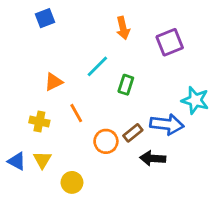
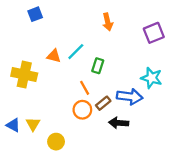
orange arrow: (123, 28) -> (108, 22), moved
purple square: (170, 42) -> (154, 33), moved
orange triangle: (54, 82) -> (54, 56), moved, turned 40
orange line: (76, 113) -> (85, 88), moved
yellow cross: (39, 122) -> (24, 75), moved, size x1.6

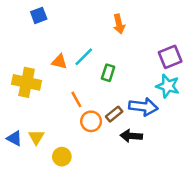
purple square: (154, 33) -> (170, 57), moved
orange line: (85, 88) -> (76, 99), moved

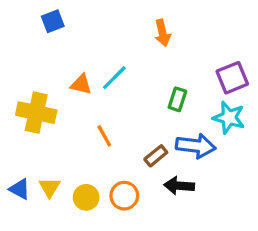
green rectangle: (108, 73) -> (177, 99), moved
orange circle: (91, 121) -> (124, 196), moved
yellow circle: (62, 157) -> (86, 197), moved

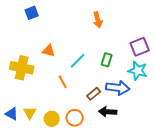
cyan line: (114, 78) -> (78, 61), moved

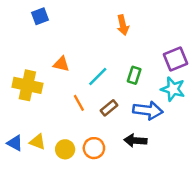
brown rectangle: (94, 94) -> (109, 108), moved
yellow triangle: (30, 113) -> (37, 142), turned -40

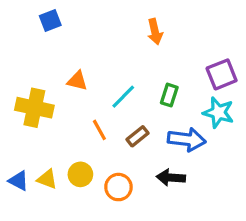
yellow circle: (65, 149) -> (80, 174), moved

